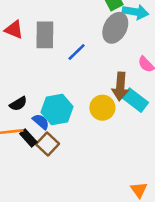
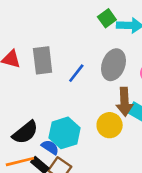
gray ellipse: (115, 28) -> (114, 65), moved
black semicircle: (18, 104) -> (25, 132), size x1.5

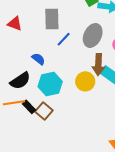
gray rectangle: (43, 60) -> (52, 19), moved
blue semicircle: (50, 147) -> (38, 59), moved

